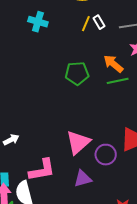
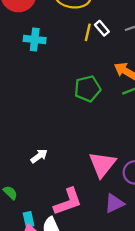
white arrow: (11, 140) -> (39, 156), moved

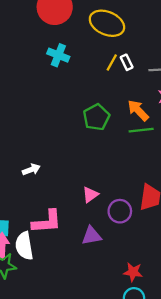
green pentagon: (87, 89) -> (96, 117), turned -30
pink triangle: (102, 164) -> (90, 195), size x0.6

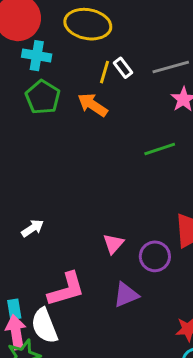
cyan cross: (58, 55) -> (37, 56), moved
orange arrow: (138, 110) -> (93, 105), moved
green pentagon: (96, 117) -> (43, 97), moved

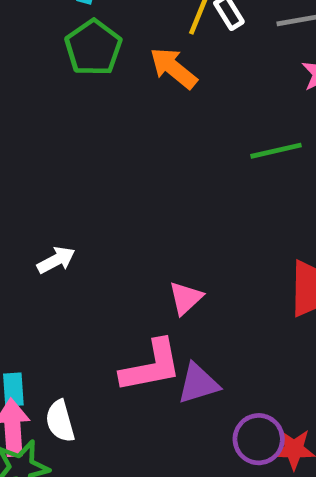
purple circle: (155, 256) -> (259, 439), moved
pink L-shape: (66, 289) -> (151, 366), moved
white semicircle: (44, 326) -> (60, 421), size x0.7

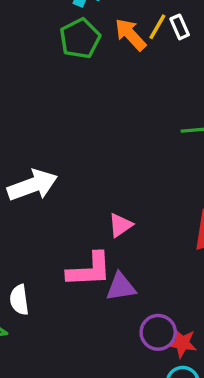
orange arrow: (173, 68) -> (130, 35), moved
white arrow: (56, 260) -> (32, 185), size x1.8

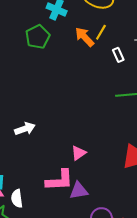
white rectangle: (180, 27) -> (118, 55), moved
green pentagon: (80, 38) -> (38, 37), moved
white arrow: (32, 185) -> (25, 129), size x0.7

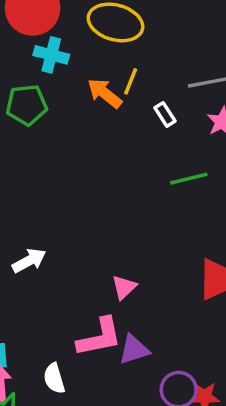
green pentagon: (38, 37) -> (27, 105), turned 30
white semicircle: (17, 199) -> (54, 378), moved

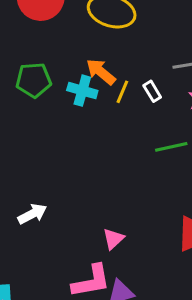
cyan cross: (51, 55) -> (82, 91), moved
yellow line: (131, 81) -> (122, 92), moved

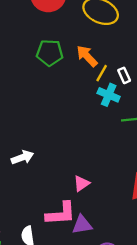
green pentagon: (34, 80) -> (50, 53), moved
cyan cross: (82, 91) -> (109, 95), moved

